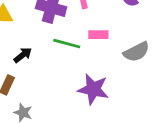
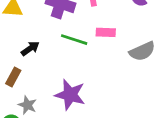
purple star: (93, 89) -> (70, 95), moved

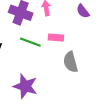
gray semicircle: (142, 51) -> (71, 62), moved, turned 96

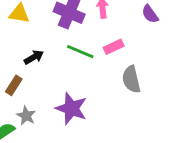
pink rectangle: (56, 37) -> (114, 47), turned -32

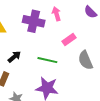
green line: (80, 52) -> (47, 60), moved

